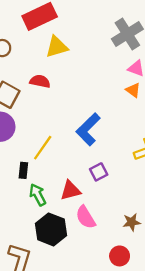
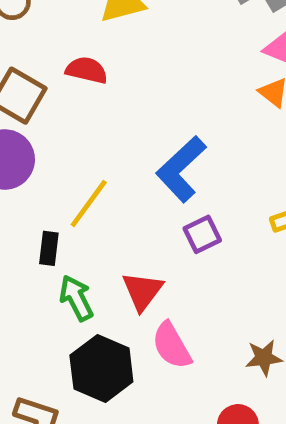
purple square: (99, 172) -> (202, 234), moved
red triangle: (70, 190) -> (142, 291), turned -40

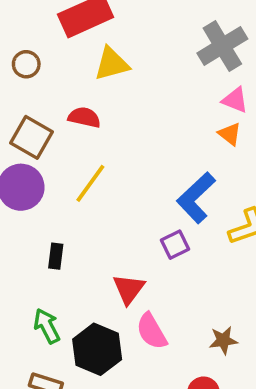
blue L-shape: (181, 169) -> (196, 198), moved
yellow line: (89, 204) -> (90, 183), moved
green arrow: (76, 298) -> (47, 326), moved

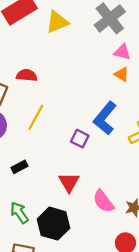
yellow triangle: (112, 64) -> (57, 22), moved
purple square: (175, 245) -> (80, 139), moved, turned -30
black rectangle: (56, 256) -> (19, 167), turned 63
pink semicircle: (152, 331) -> (103, 201), moved

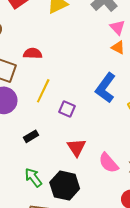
pink triangle: (122, 52) -> (117, 27), turned 35
purple square: (80, 139) -> (67, 109), moved

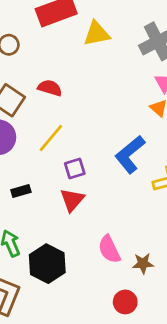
purple square: (67, 109) -> (75, 168), turned 35
red triangle: (76, 147) -> (72, 200), moved

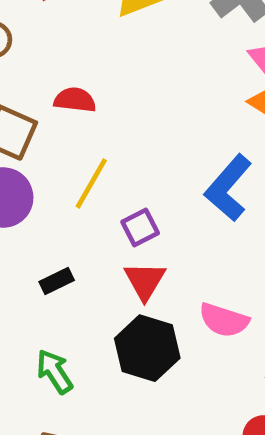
pink semicircle: (109, 249) -> (224, 320), moved, turned -36
black hexagon: (47, 264) -> (147, 348), moved

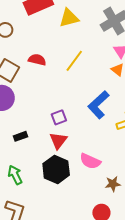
yellow line: (91, 183) -> (74, 61), moved

